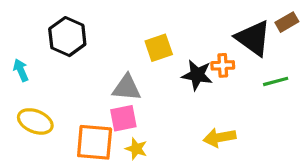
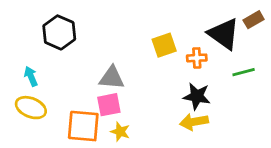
yellow square: (159, 48) -> (164, 45), moved
cyan arrow: (21, 70) -> (31, 76), moved
black star: (197, 75) -> (197, 96), moved

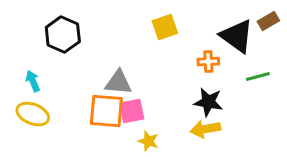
yellow square: (164, 45) -> (165, 27), moved
pink square: (109, 105) -> (132, 111), moved
orange square: (83, 126) -> (106, 111), moved
yellow star: (120, 132) -> (148, 141), moved

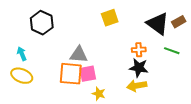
brown rectangle: (268, 21) -> (179, 22), moved
orange cross: (208, 62) -> (139, 50), moved
green line: (258, 77) -> (172, 51), turned 35

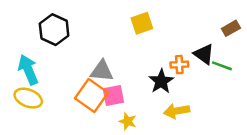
black triangle: (158, 24) -> (204, 54), moved, size x0.7
cyan arrow: (22, 54) -> (28, 70), size x1.6
black star: (139, 68) -> (161, 81), moved, turned 30
orange square: (71, 74) -> (91, 95), turned 30

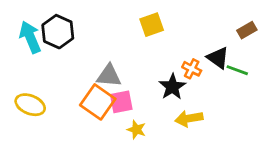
orange cross: (179, 65) -> (192, 69), turned 30
cyan arrow: (28, 70) -> (30, 37), moved

